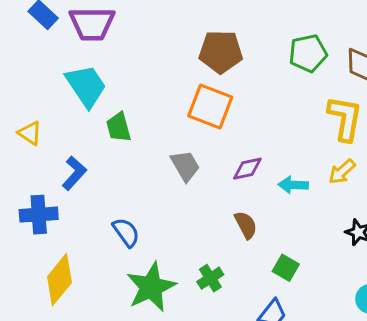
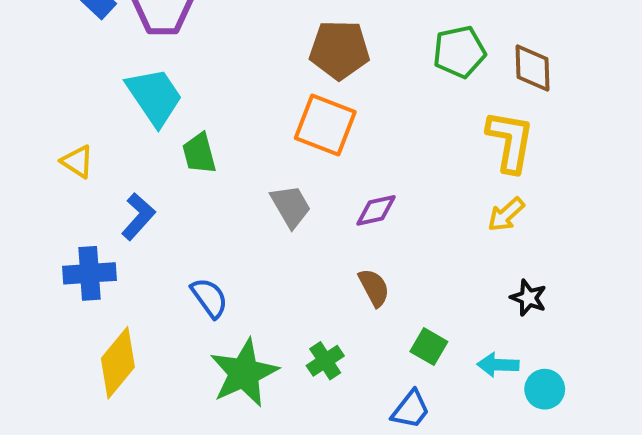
cyan arrow: (293, 185) -> (498, 365), moved

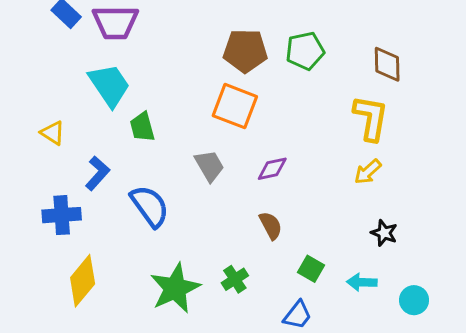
green pentagon: (459, 52) -> (305, 51), moved
blue semicircle: (209, 298) -> (150, 206), moved, size x1.4
cyan circle: (545, 389) -> (414, 300), moved

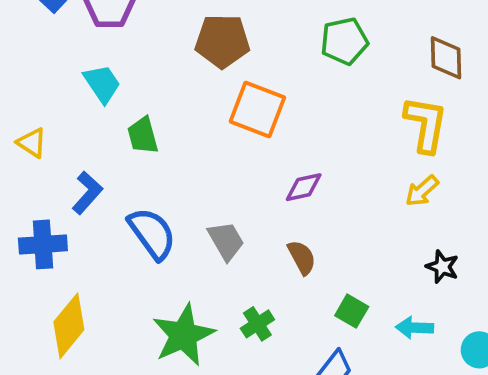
brown pentagon: (245, 51) -> (222, 41), moved
cyan trapezoid: (109, 85) -> (102, 84), size x0.7
gray trapezoid: (209, 166) -> (226, 241), moved

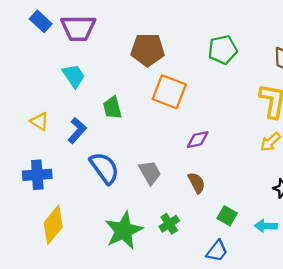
green trapezoid: (143, 135) -> (112, 108), moved
yellow triangle: (32, 143) -> (40, 121), moved
blue L-shape: (87, 193) -> (77, 130), moved

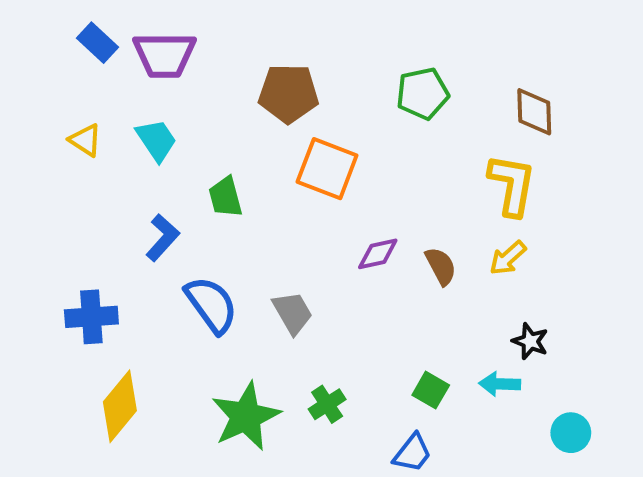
yellow triangle: (40, 121) -> (85, 140), moved
brown semicircle: (196, 183) -> (441, 266), moved
cyan arrow: (266, 226) -> (500, 384), moved

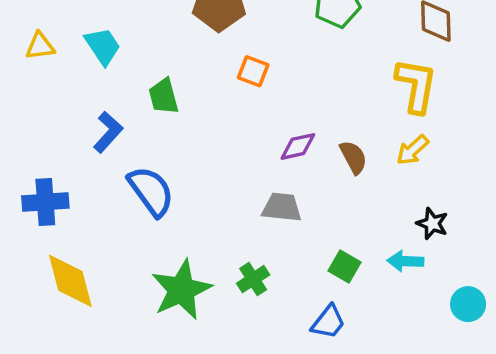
yellow triangle: (85, 140) -> (40, 46), turned -40
orange square: (327, 169) -> (253, 71), size x0.6
gray trapezoid: (293, 313) -> (282, 207), moved, turned -54
yellow diamond: (120, 406) -> (70, 281), turned -54

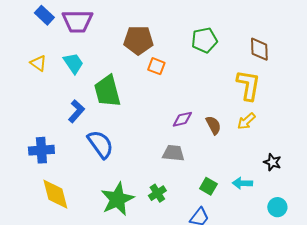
yellow triangle: (40, 46) -> (38, 63), turned 42
orange square: (253, 71) -> (156, 66), moved
green trapezoid: (164, 96) -> (107, 91), size x1.6
black star: (432, 224) -> (272, 162), moved

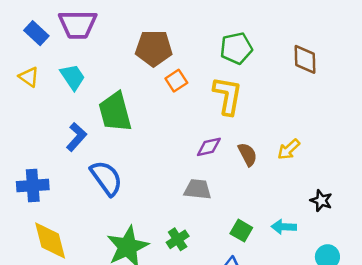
blue rectangle: (44, 15) -> (36, 33), moved
orange square: (156, 66) -> (176, 81), turned 36
yellow L-shape: (248, 85) -> (228, 96), moved

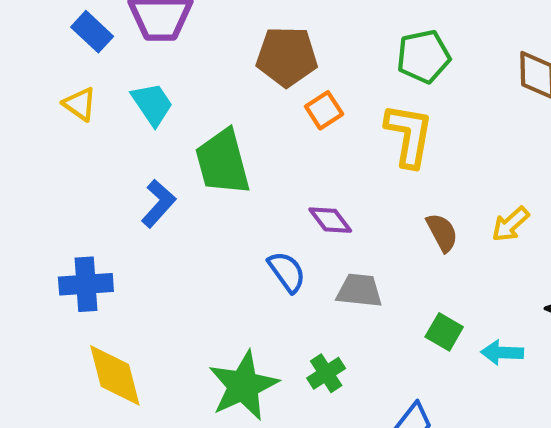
purple diamond: (209, 147) -> (330, 220), moved, turned 65
blue semicircle: (106, 178) -> (287, 272), moved, size x0.7
green square: (241, 231) -> (444, 332), moved

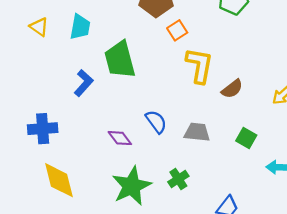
cyan trapezoid: (152, 104) -> (80, 27), turned 44
yellow L-shape: (409, 135) -> (199, 65), moved
purple diamond: (330, 220) -> (120, 138), moved
brown semicircle: (442, 232) -> (232, 89), moved, turned 80
green square: (444, 332) -> (246, 138), moved

